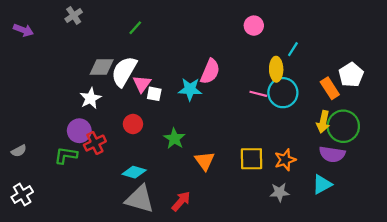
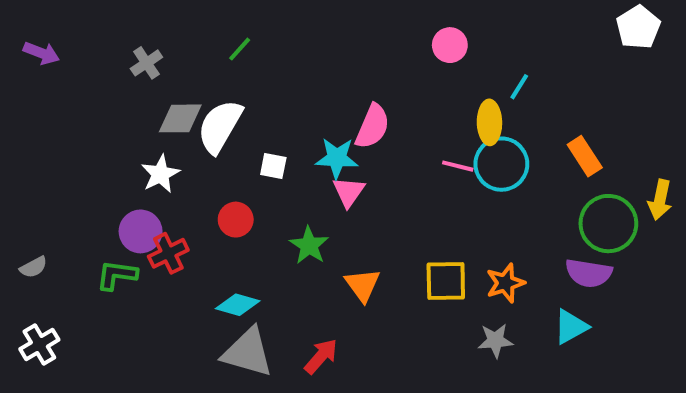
gray cross: (74, 15) -> (146, 63), moved
white pentagon: (351, 75) -> (638, 27), moved
pink triangle: (142, 84) -> (349, 192), moved
yellow arrow: (323, 122) -> (660, 200), moved

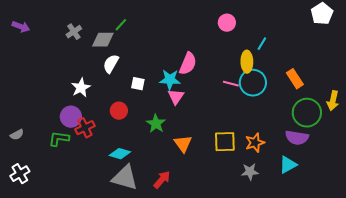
gray diamond: (180, 118) -> (103, 40), moved
white semicircle: (220, 126) -> (111, 64), size x0.7

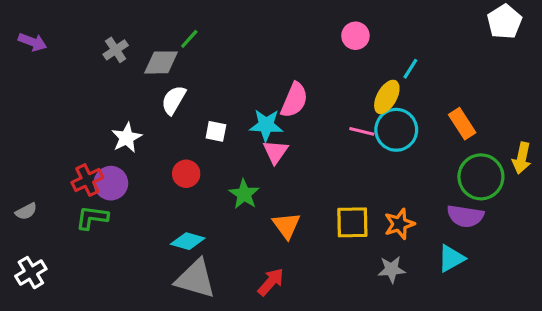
yellow ellipse: (247, 62) -> (387, 97), turned 30
red cross: (85, 128) -> (87, 180), moved
red arrow: (162, 180) -> (271, 282), moved

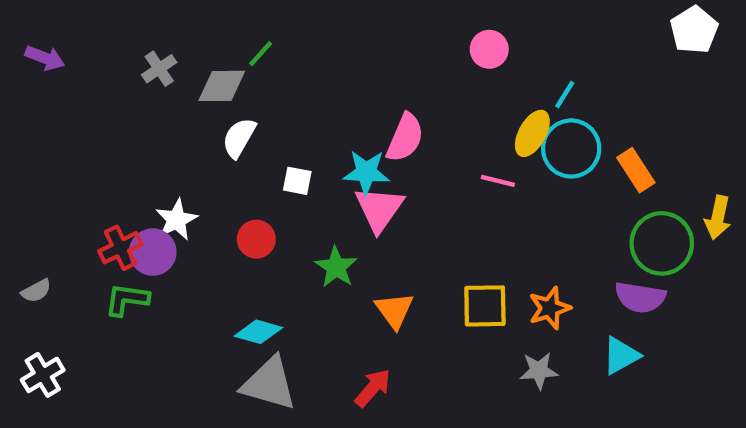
cyan circle: (396, 130) -> (571, 148), moved
white star: (127, 138) -> (176, 220), moved
pink triangle: (276, 152) -> (379, 209), size x1.4

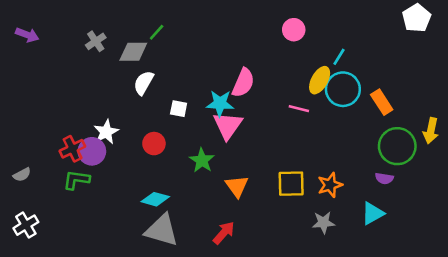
purple semicircle: (640, 297) -> (384, 178), size x0.6

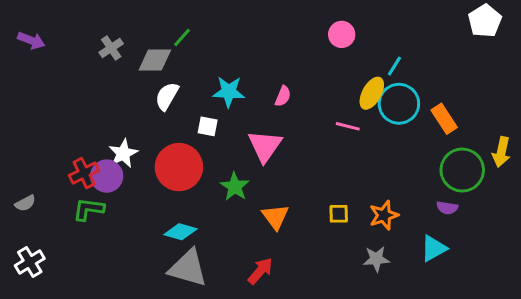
pink semicircle: (243, 83) -> (283, 96), size x0.6
cyan star: (220, 103) -> (229, 92), moved
red circle: (154, 144) -> (179, 167), size x1.8
yellow square: (291, 184) -> (339, 214), size x0.6

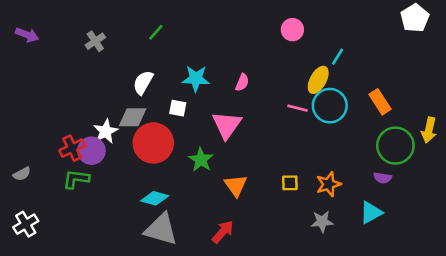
gray diamond: (155, 60) -> (133, 117), moved
cyan circle: (399, 104) -> (330, 106), moved

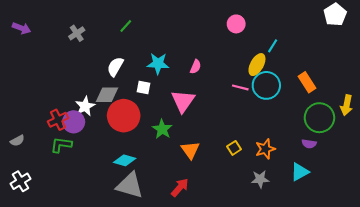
yellow square: (290, 183) -> (234, 148), turned -32

